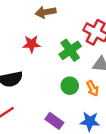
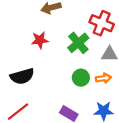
orange arrow: (93, 88) -> (103, 78), turned -64

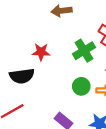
red star: (40, 40) -> (41, 52), moved

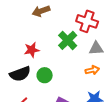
green circle: (81, 86) -> (45, 75), moved

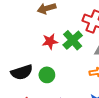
red star: (32, 50) -> (50, 41), moved

